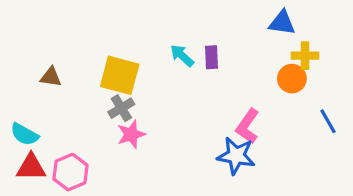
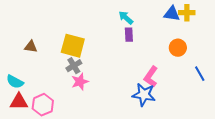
cyan arrow: (182, 56) -> (126, 18), moved
yellow cross: (305, 56) -> (187, 13), moved

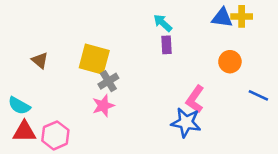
brown triangle: (31, 47) -> (40, 60), turned 32
gray cross: (74, 66) -> (108, 81), moved
blue line: (200, 74) -> (258, 95), turned -35

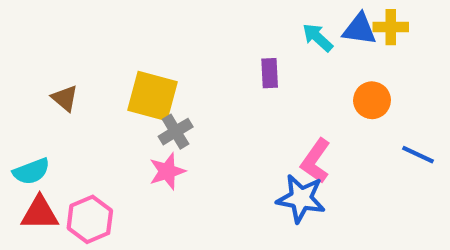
cyan arrow: (163, 23) -> (318, 38), moved
cyan semicircle: (19, 106) -> (31, 171), turned -50

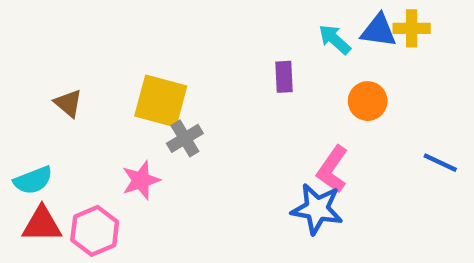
orange circle: (372, 100) -> (368, 101), moved
pink star: (167, 171) -> (141, 180), moved

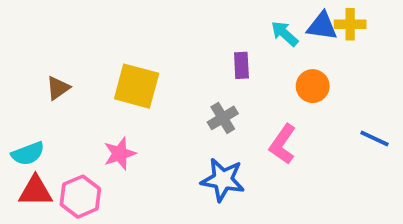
brown triangle: (68, 103) -> (58, 88), turned 45
gray cross: (185, 138) -> (223, 118), moved
blue star: (317, 209) -> (223, 180), moved

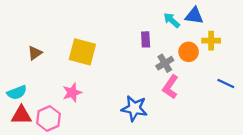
yellow cross: (350, 24) -> (211, 41), moved
gray cross: (223, 118) -> (165, 63), moved

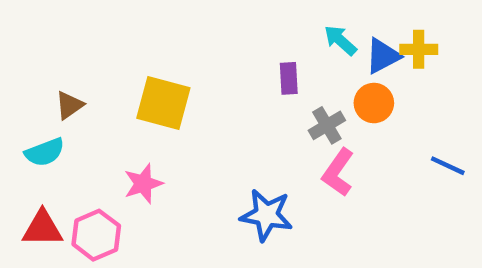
blue triangle: (194, 16) -> (383, 56), moved, turned -36
yellow cross: (211, 41) -> (419, 49), moved
cyan semicircle: (17, 93) -> (45, 152), moved

